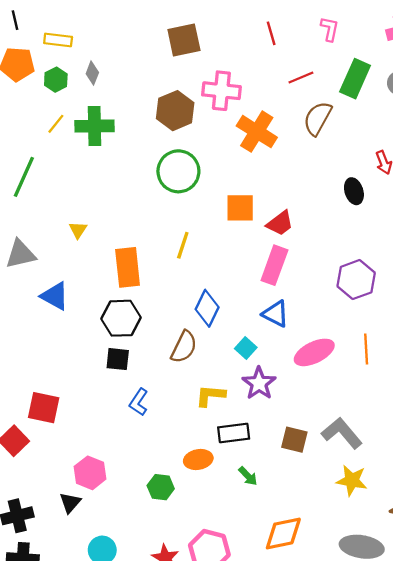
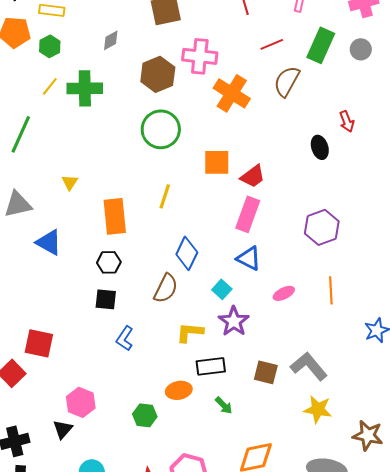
gray diamond: (92, 73) -> (111, 40), moved, turned 40
black hexagon: (121, 318) -> (109, 262), size x0.7
pink ellipse: (314, 352) -> (284, 293), size x0.6

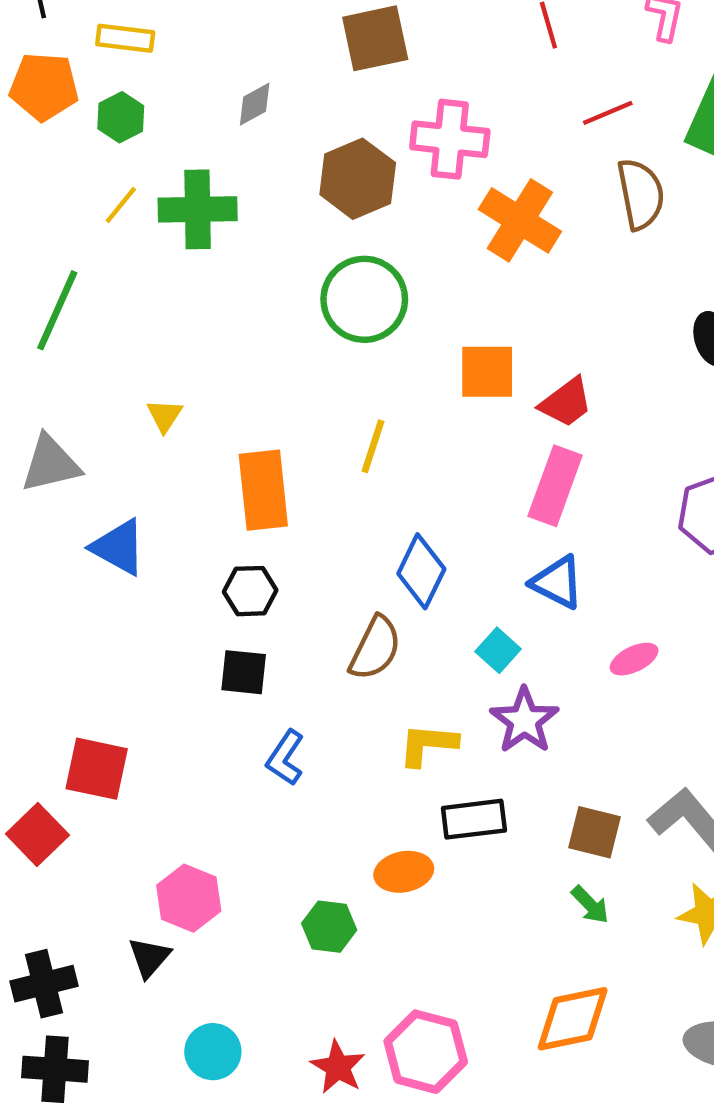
brown semicircle: (287, 81) -> (641, 194), turned 140
green arrow: (224, 405) -> (590, 905), moved

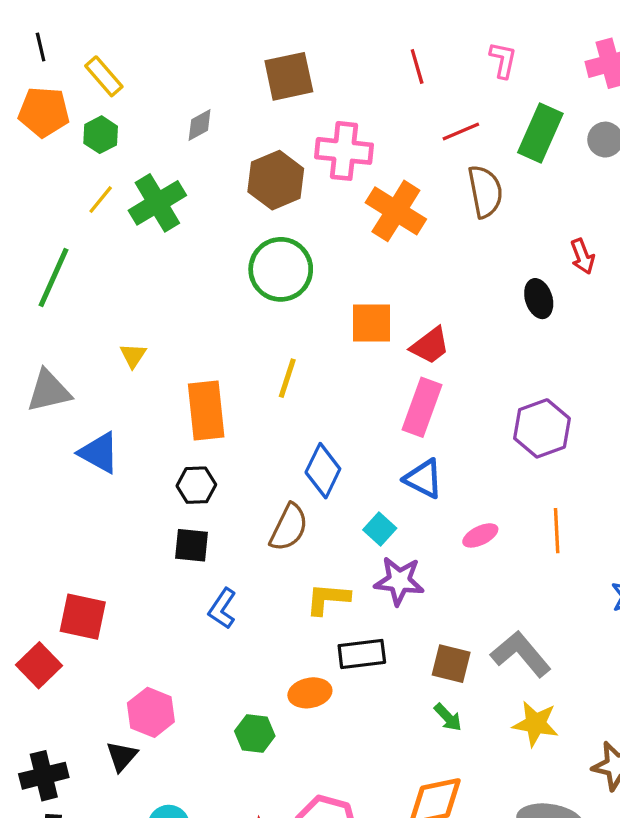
yellow rectangle: (125, 38) -> (104, 76), turned 42
green cross: (198, 209) -> (157, 203), turned -30
purple star: (524, 720) -> (399, 581), turned -30

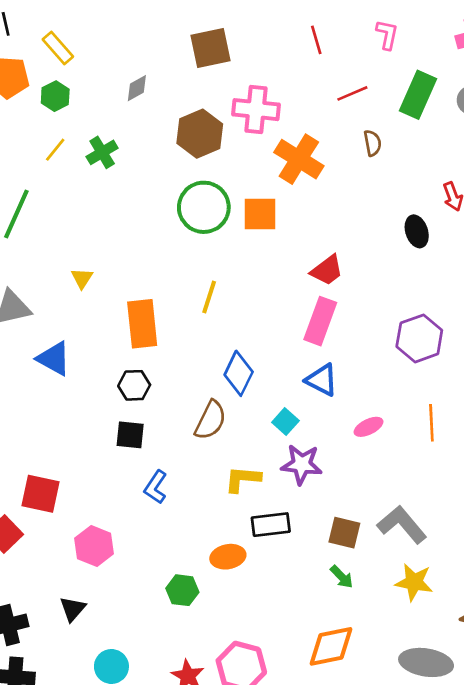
brown semicircle: (485, 191) -> (372, 143), size x0.6
green cross: (157, 203) -> (102, 152), size x0.7
orange square: (372, 323) -> (260, 214), moved
pink hexagon: (151, 712) -> (94, 546), moved

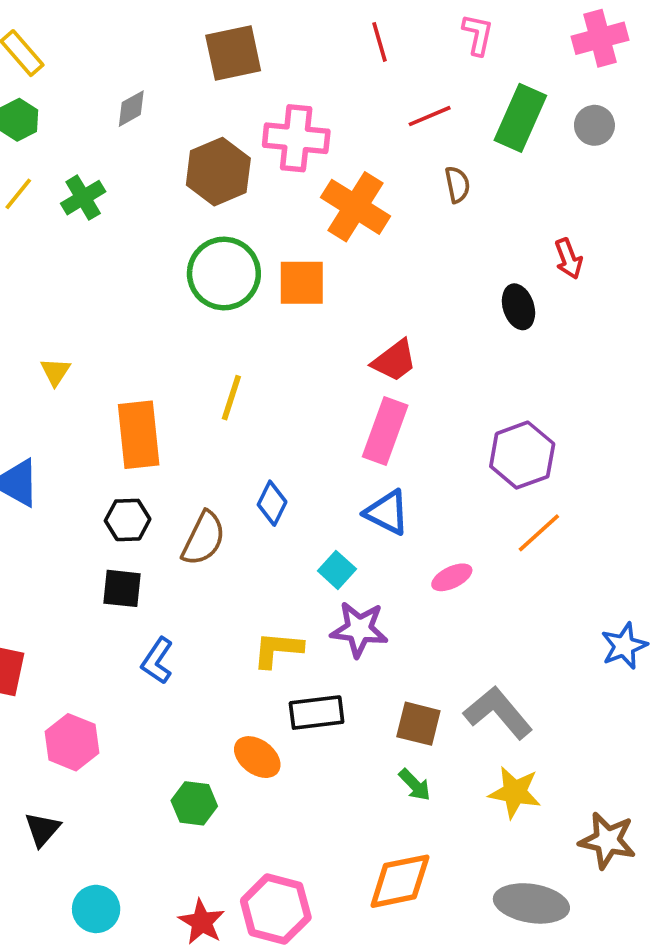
blue diamond: (239, 373) -> (272, 503), size x0.7
brown semicircle: (210, 420) -> (204, 538), moved
orange line: (431, 423) -> (539, 533), moved, turned 51
orange ellipse: (228, 557) -> (257, 757), turned 48

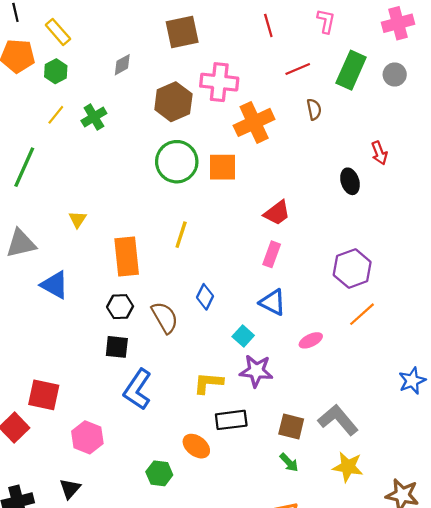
orange cross: (355, 207) -> (254, 122), turned 33
pink rectangle: (385, 431) -> (272, 254), size x0.7
brown semicircle: (204, 538) -> (165, 317), turned -56
blue L-shape: (157, 661) -> (137, 389), size x1.5

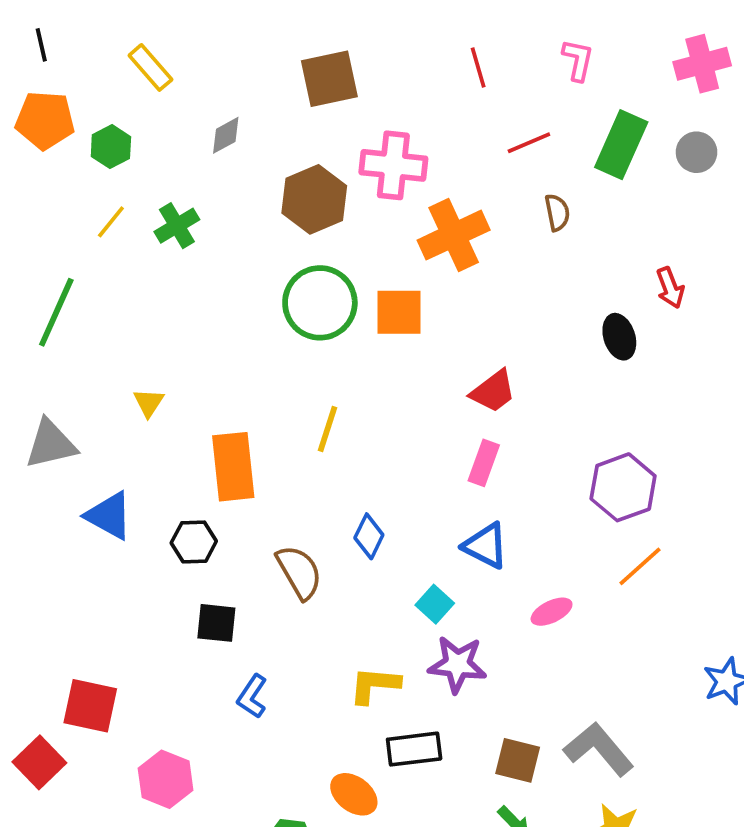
yellow rectangle: (58, 32) -> (150, 67), moved
black hexagon: (120, 307) -> (194, 542), moved
blue L-shape: (137, 389) -> (252, 696), size x0.6

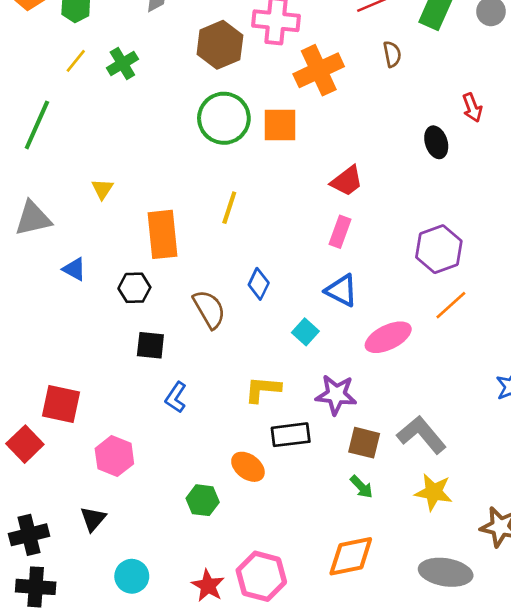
blue triangle: (109, 516) -> (74, 269), size x0.7
pink ellipse: (552, 612) -> (388, 337), size x1.6
purple star: (457, 664) -> (336, 395), moved

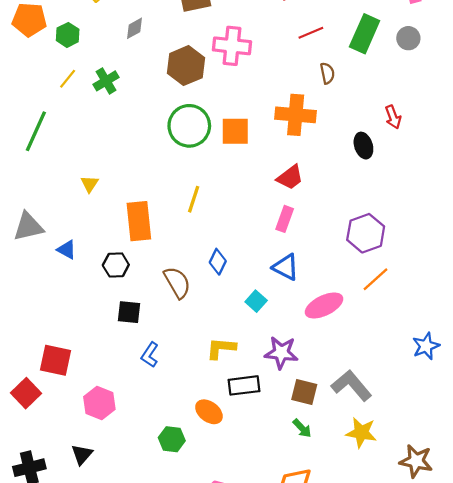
orange cross: (319, 70) -> (296, 115), moved, turned 30
gray triangle: (33, 218) -> (28, 227), moved

